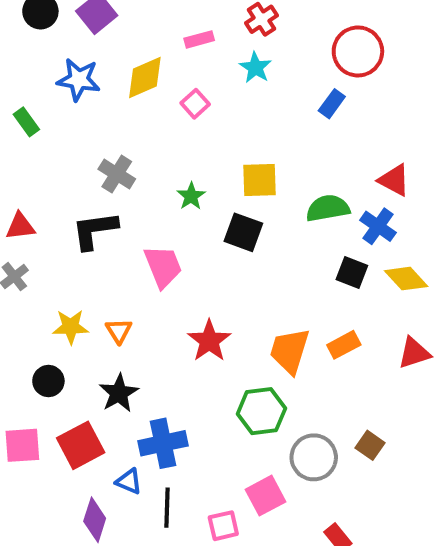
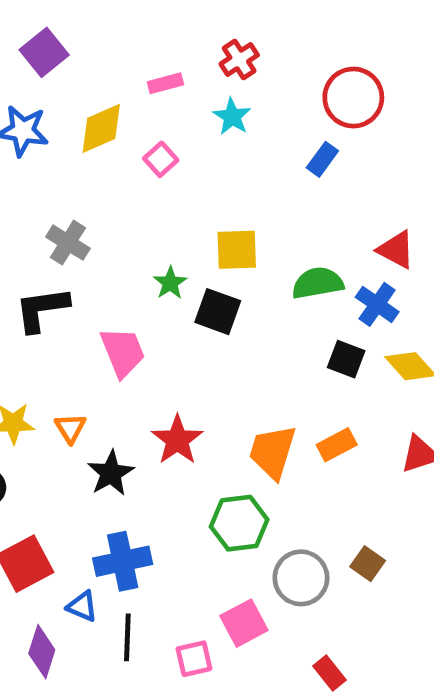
green star: (191, 196) -> (170, 283), moved
black star: (119, 393) -> (111, 473), moved

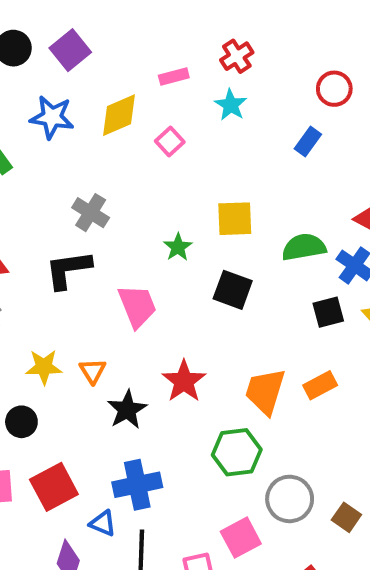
red circle: (353, 98) -> (334, 89), size x0.7
black square: (218, 312) -> (233, 290), moved
black square: (346, 359) -> (328, 312), turned -36
brown square: (368, 564) -> (346, 517), moved

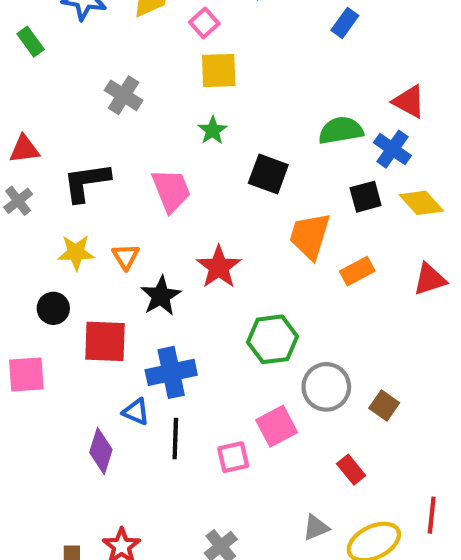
yellow square: (235, 219) -> (219, 70), moved
black L-shape: (68, 269) -> (86, 182), moved
orange trapezoid: (265, 391) -> (310, 236), moved
red square: (54, 487) -> (105, 341), moved, turned 30

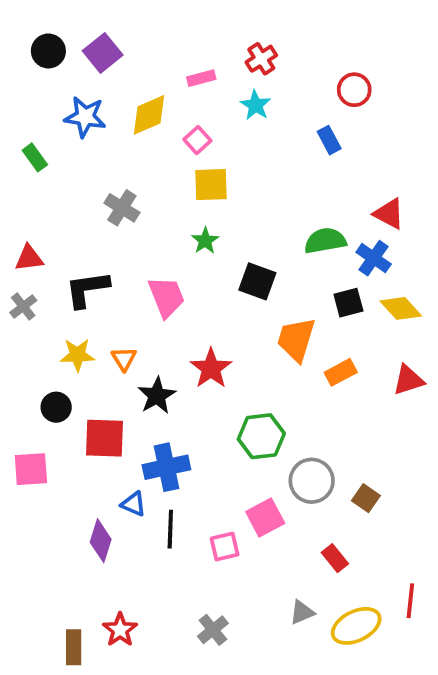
blue rectangle: (345, 23) -> (329, 140), turned -64

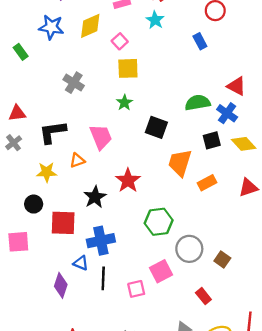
orange triangle: (124, 359) -> (77, 160), moved, turned 42

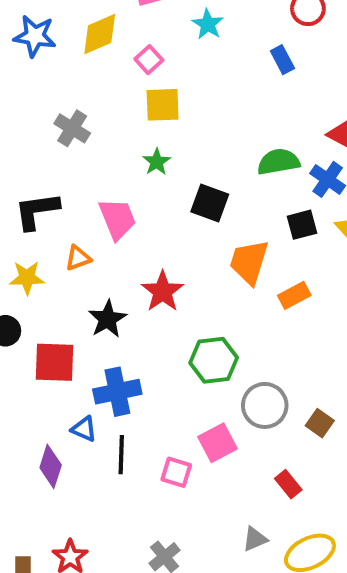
pink square: (136, 289) -> (176, 472), turned 30

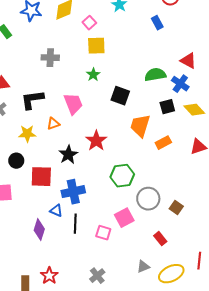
gray cross: (72, 128) -> (50, 58), turned -30

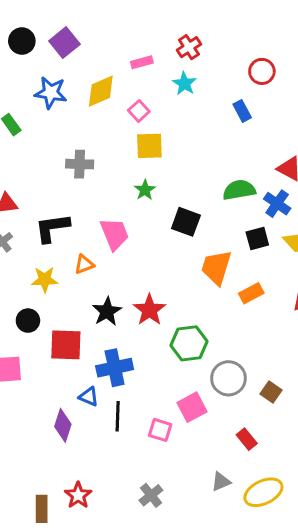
red star: (96, 141) -> (149, 310), moved

